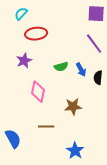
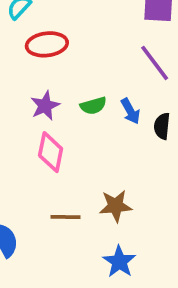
purple star: (24, 61) -> (45, 106), moved
brown star: (73, 107) -> (116, 206), moved

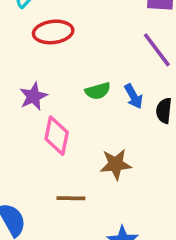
purple star: (45, 106) -> (33, 96), moved
brown star: (116, 206) -> (116, 164), moved

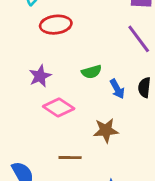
blue arrow: (134, 96) -> (117, 89), moved
pink diamond: (57, 136) -> (59, 108), turned -68

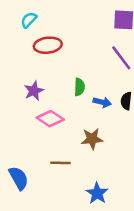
green semicircle: (91, 72) -> (79, 87), turned -72
blue arrow: (117, 89) -> (102, 102), turned -48

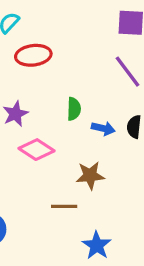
brown line: (60, 163) -> (64, 206), moved

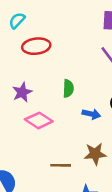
blue arrow: (103, 128) -> (91, 114), moved
brown star: (90, 176) -> (95, 154), moved

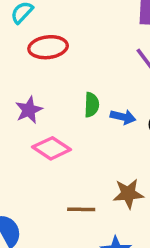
blue arrow: (91, 114) -> (123, 117), moved

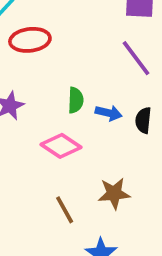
pink diamond: (52, 148) -> (61, 146), moved
brown line: (81, 209) -> (65, 210), turned 60

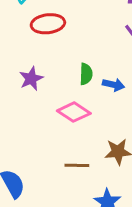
brown line: (65, 210) -> (77, 165), turned -60

